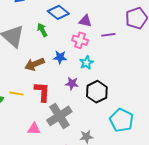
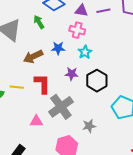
purple line: (108, 35) -> (103, 11), moved

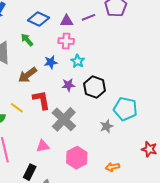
yellow line: (17, 87) -> (17, 108), turned 40
pink triangle: (36, 121) -> (43, 146), moved
gray star: (89, 126) -> (106, 126), moved

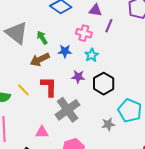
purple line: (88, 17) -> (109, 26), moved, turned -56
purple triangle: (67, 21) -> (95, 10), moved
green arrow: (27, 40) -> (42, 38), moved

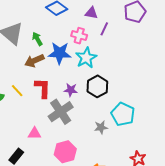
blue star: (65, 51) -> (60, 53), size x1.6
cyan star: (92, 55) -> (86, 58), size x1.5
purple star: (78, 77) -> (71, 90), moved

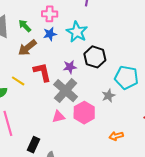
pink cross: (79, 36) -> (50, 14), moved
blue star: (60, 53) -> (50, 34), size x0.6
pink triangle: (34, 133) -> (58, 117), moved
pink hexagon: (65, 152) -> (84, 113), moved

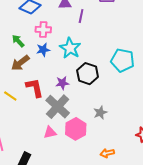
cyan pentagon: (126, 77) -> (122, 60), moved

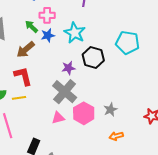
green arrow: (18, 41) -> (31, 27), moved
red L-shape: (35, 88) -> (23, 76), moved
yellow line: (10, 96) -> (19, 98), moved, turned -40
gray star: (100, 113) -> (110, 110), moved

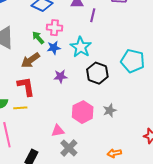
purple star: (68, 68) -> (60, 76), moved
gray cross: (65, 92) -> (69, 148), moved, size x0.7
gray star: (110, 110) -> (110, 110), moved
pink hexagon: (84, 113) -> (83, 112), moved

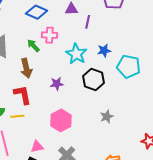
blue star: (54, 48) -> (104, 51), moved
brown arrow: (30, 60) -> (26, 68), turned -66
pink hexagon: (83, 112) -> (61, 120), moved
pink triangle: (58, 131) -> (37, 147), moved

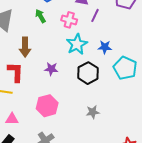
pink cross: (50, 35) -> (69, 20), moved
green arrow: (33, 46) -> (40, 16), moved
pink triangle: (37, 147) -> (12, 119), moved

